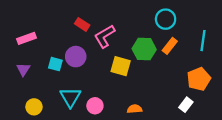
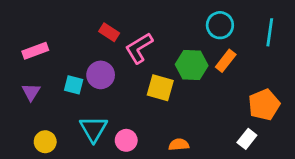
cyan line: (203, 41) -> (270, 32), moved

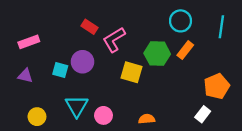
purple triangle: (31, 92) -> (25, 76), turned -49

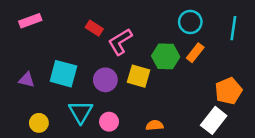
pink rectangle: (29, 42) -> (30, 21), moved
purple circle: (82, 62) -> (105, 80), moved
cyan square: (60, 70) -> (63, 74), size x1.6
white rectangle: (203, 114) -> (214, 120), size x1.5

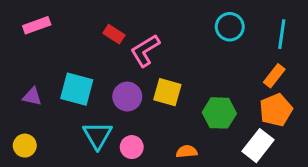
orange rectangle: (195, 53) -> (274, 76), moved
green hexagon: (166, 56) -> (219, 113), moved
yellow circle: (39, 123) -> (25, 146), moved

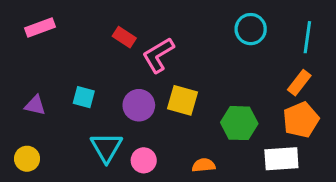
cyan square: (77, 89) -> (84, 97), size x0.6
white rectangle: (258, 146) -> (281, 159), turned 48

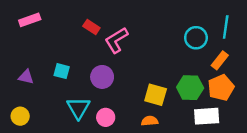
cyan circle: (251, 29) -> (196, 38), moved
yellow square: (183, 100) -> (156, 95), moved
green hexagon: (239, 123) -> (190, 88), moved

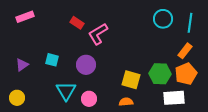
cyan circle: (196, 38) -> (163, 19), moved
purple triangle: (26, 77) -> (22, 65), turned -48

